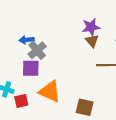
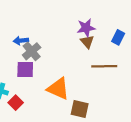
orange triangle: (50, 91) -> (58, 89), moved
red square: (21, 101) -> (16, 103), turned -32

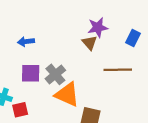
brown triangle: (87, 42) -> (89, 43), moved
gray cross: (32, 51) -> (55, 74), moved
red square: (16, 103) -> (20, 110), turned 32

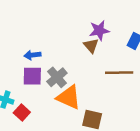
blue arrow: (26, 42) -> (32, 55), moved
red square: (20, 110) -> (22, 112), turned -35

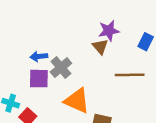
gray cross: (57, 77) -> (61, 68), moved

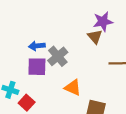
orange triangle: (77, 101) -> (73, 88), size x0.7

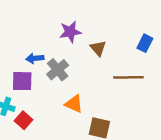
purple star: (103, 22) -> (70, 32), moved
purple square: (37, 67) -> (22, 81), moved

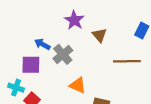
purple star: (70, 32) -> (74, 20), turned -30
blue arrow: (35, 58) -> (42, 44), turned 35

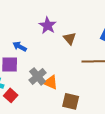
gray cross: (63, 54) -> (38, 76), moved

